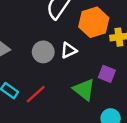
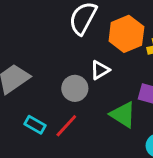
gray circle: (43, 52) -> (75, 88), moved

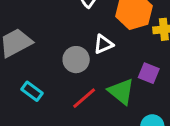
red line: (66, 126) -> (84, 98), moved

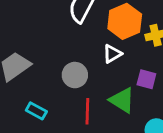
white triangle: (103, 44) -> (112, 54), moved
red line: (84, 98) -> (87, 111), turned -40

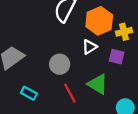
purple square: (146, 79) -> (117, 57), moved
red line: (87, 111) -> (70, 93), turned -30

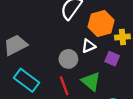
gray circle: (60, 64) -> (68, 59), moved
cyan rectangle: (29, 93) -> (27, 80), size x1.6

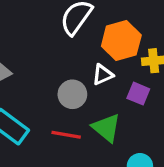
red line: (64, 86) -> (66, 135), turned -60

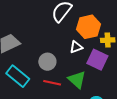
gray circle: (72, 94) -> (47, 62), moved
purple square: (138, 94) -> (97, 60), size x1.5

